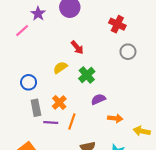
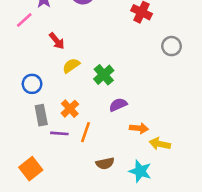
red arrow: (77, 47) -> (57, 41), moved
gray circle: (128, 52) -> (172, 46), moved
yellow arrow: (142, 131) -> (160, 144), moved

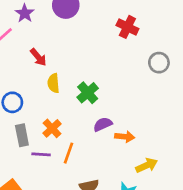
yellow semicircle: (71, 66) -> (53, 83), turned -60
orange arrow: (139, 128) -> (125, 137), moved
yellow arrow: (160, 144) -> (147, 165), turned 144

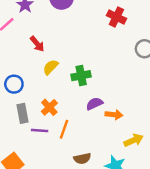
yellow semicircle: (53, 83) -> (51, 67), turned 49
green cross: (88, 93) -> (81, 76), turned 30

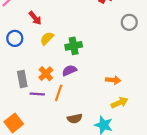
blue circle: (14, 84) -> (15, 38), moved
purple semicircle: (94, 104) -> (69, 70), moved
orange arrow: (114, 115) -> (113, 80), moved

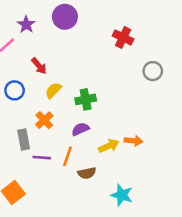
orange cross: (46, 74) -> (44, 120), moved
yellow arrow: (120, 103) -> (109, 146), moved
brown semicircle: (75, 119) -> (87, 173), moved

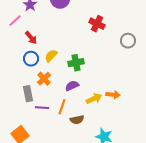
red cross: (123, 37) -> (97, 24), moved
red arrow: (39, 66) -> (31, 38), moved
blue circle: (15, 90) -> (31, 59), moved

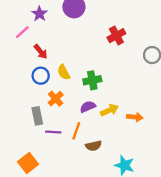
red cross: (97, 24) -> (116, 36), turned 35
yellow semicircle: (51, 56) -> (64, 72), turned -72
yellow arrow: (94, 99) -> (110, 110), moved

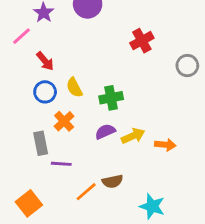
orange line: (76, 131) -> (86, 192), moved, turned 30

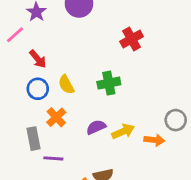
gray circle: (187, 66) -> (176, 120), moved
green cross: (111, 98) -> (109, 83), moved

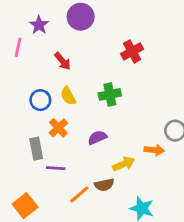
pink line: (15, 35) -> (18, 47), turned -36
red arrow: (38, 59) -> (63, 61), moved
yellow arrow: (123, 131) -> (124, 164), moved

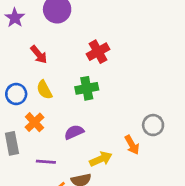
red cross: (132, 51) -> (98, 52), moved
orange arrow: (154, 150) -> (132, 145), turned 54
purple line: (56, 168) -> (46, 162), moved

